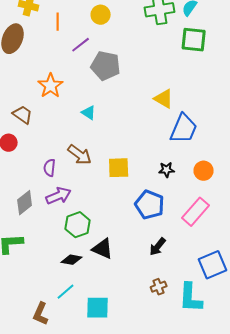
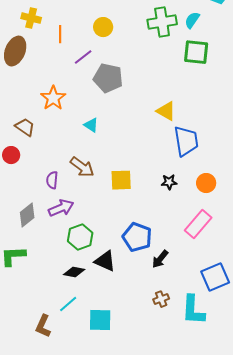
blue trapezoid: (184, 129) -> (186, 141), turned -32
blue pentagon: (150, 205) -> (137, 237), moved

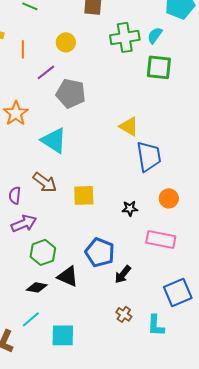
cyan triangle: (91, 125) -> (54, 140), size x1.8
black star: (169, 182) -> (130, 208), moved
pink rectangle: (198, 224) -> (161, 239), turned 60
brown cross: (161, 299) -> (124, 314), turned -35
cyan L-shape: (193, 310) -> (156, 325), size x0.7

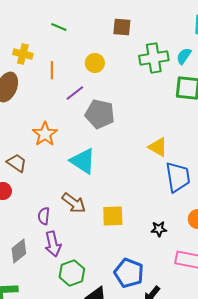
purple arrow: (24, 223) -> (53, 244), turned 100

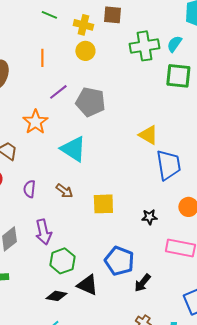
yellow cross: (23, 54) -> (83, 25), moved
purple line: (75, 93) -> (58, 92), moved
brown arrow: (74, 203) -> (64, 191), size x0.7
purple semicircle: (44, 216) -> (29, 189), moved

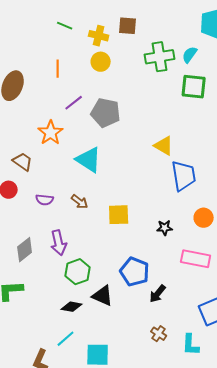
purple semicircle: (29, 189) -> (45, 200), turned -90

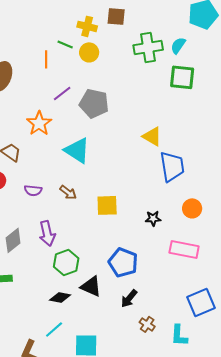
green line: (65, 26) -> (65, 44), moved
black arrow: (158, 294) -> (129, 298), moved

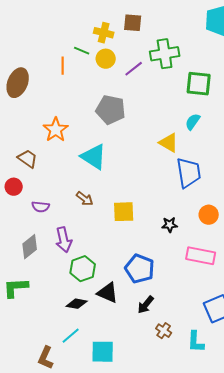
cyan semicircle: (178, 45) -> (193, 122), moved
purple line: (62, 93) -> (134, 69), moved
purple semicircle: (33, 190) -> (41, 207), moved

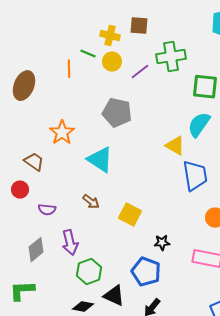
cyan semicircle: (193, 122) -> (199, 125), size x1.5
yellow square: (124, 212) -> (130, 215), turned 30
black star: (170, 225) -> (162, 243), moved

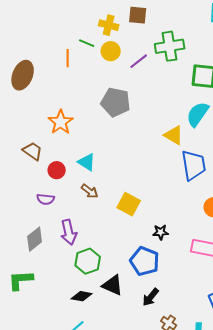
cyan triangle: (100, 160) -> (87, 162), moved, size x0.7
red circle: (20, 190) -> (57, 170), moved

